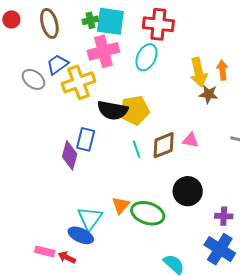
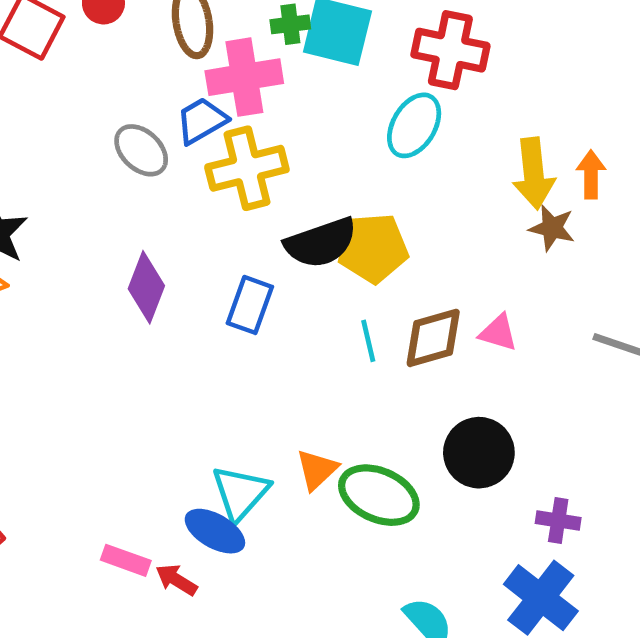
pink cross: (103, 51) -> (244, 77), moved
black semicircle: (113, 110) -> (321, 243), turned -36
purple diamond: (70, 155) -> (146, 287), moved

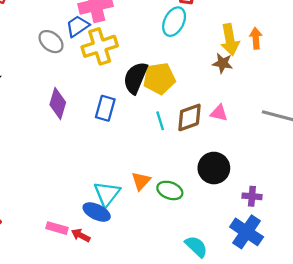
brown star: (552, 228) -> (223, 63), moved
black semicircle: (321, 243) -> (135, 78), turned 136
green ellipse: (379, 495) -> (170, 190), size x0.7

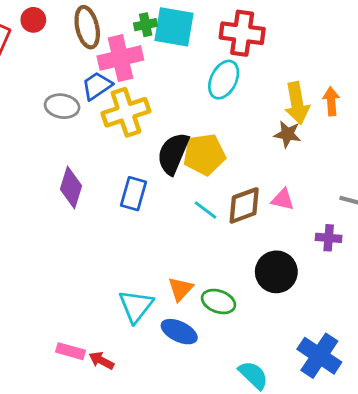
gray ellipse: (51, 42) -> (62, 106), turned -30
cyan line: (160, 121) -> (206, 210), turned -36
purple cross: (252, 196) -> (329, 238), moved
blue ellipse: (97, 212) -> (179, 332), moved

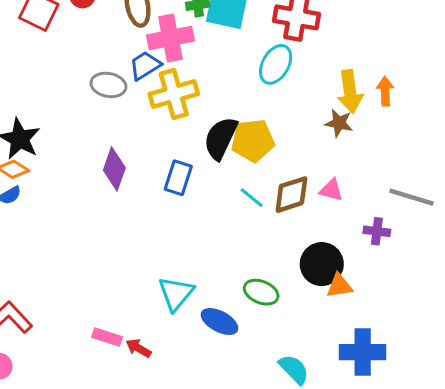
orange triangle: (180, 289) -> (339, 286), moved, turned 36
blue cross: (319, 356) -> (363, 352), turned -36

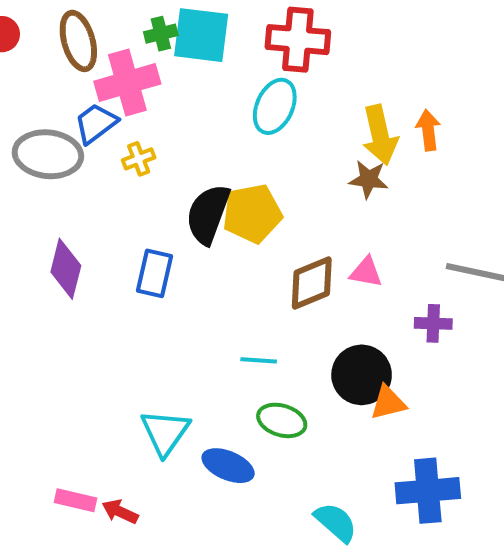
gray ellipse: (108, 85) -> (48, 154), size x1.4
yellow cross: (174, 94) -> (139, 159), size x0.5
cyan line: (252, 198) -> (259, 360), moved, turned -30

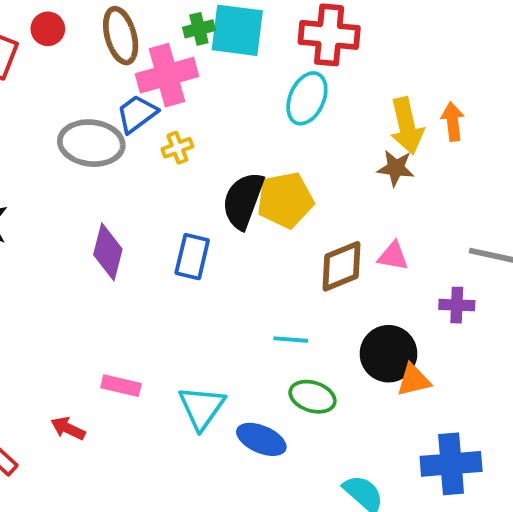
pink rectangle: (76, 500) -> (121, 386), moved
red arrow: (120, 512) -> (68, 428), moved

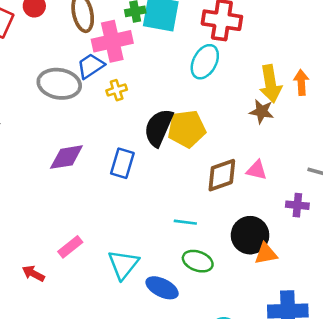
purple diamond: (108, 252) -> (66, 157), turned 63
pink rectangle: (121, 386) -> (70, 247), turned -55

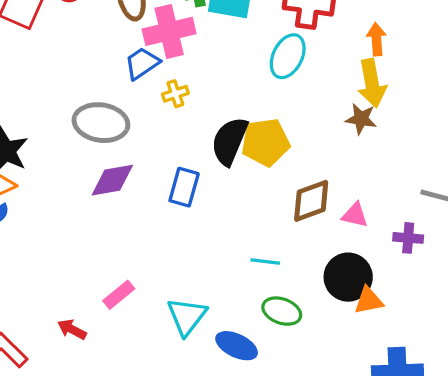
orange arrow: (301, 82) -> (376, 39), moved
gray ellipse: (59, 84) -> (101, 123), moved
pink triangle: (257, 170) -> (355, 215), moved

